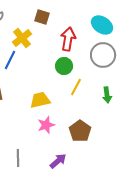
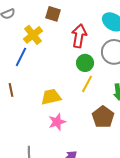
green circle: (64, 66) -> (85, 63), moved
brown pentagon: (80, 131) -> (103, 117), moved

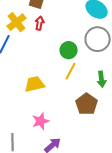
red arrow: (79, 36) -> (40, 23), moved, size x0.6
pink star: (57, 122) -> (41, 121), moved

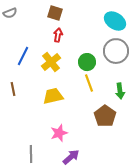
yellow cross: (17, 22) -> (51, 62), moved
yellow line: (71, 71) -> (89, 83), turned -48

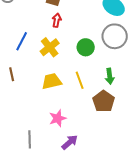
yellow line: (89, 83) -> (80, 80), moved
green arrow: (120, 91) -> (110, 76), moved

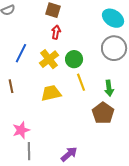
green circle: (86, 47) -> (74, 59), moved
yellow line: (80, 80) -> (81, 82), moved
pink star: (58, 118) -> (21, 130), moved

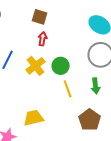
green arrow: (109, 88) -> (96, 86), moved
yellow trapezoid: (51, 93) -> (34, 118), moved

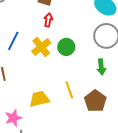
yellow line: (68, 89) -> (69, 90), moved

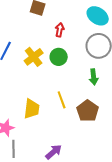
red arrow: (48, 20) -> (60, 30), moved
yellow trapezoid: (39, 99) -> (32, 109), turned 110

